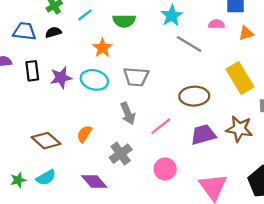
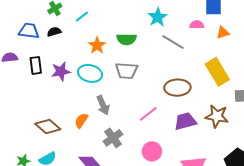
green semicircle: (124, 21) -> (127, 39), moved
gray arrow: (128, 113) -> (103, 105), moved

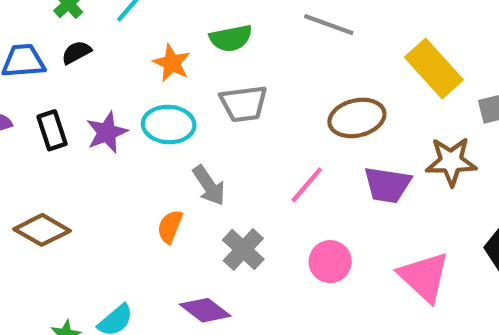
purple trapezoid: (185, 121) -> (387, 185), turned -145
brown diamond: (48, 127) -> (42, 230), moved

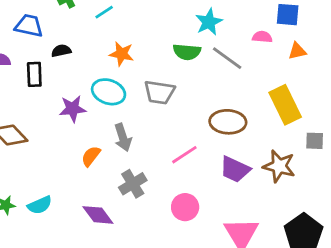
green semicircle: (231, 38) -> (187, 52), moved
black semicircle: (76, 52) -> (61, 51), moved
orange star: (172, 63) -> (122, 54), turned -30
purple star: (107, 132) -> (73, 109), moved

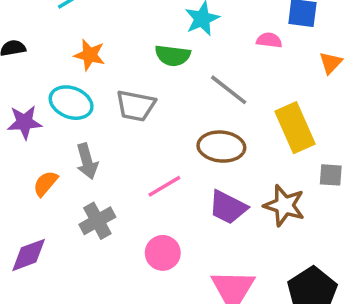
orange triangle: (297, 51) -> (331, 63), moved, turned -36
gray line: (227, 58) -> (229, 90), moved
purple diamond: (98, 215) -> (29, 255), moved, turned -76

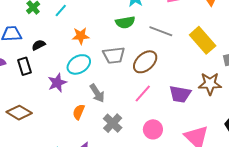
cyan ellipse: (71, 103) -> (79, 64), turned -35
brown ellipse: (221, 147) -> (145, 62), moved, turned -30

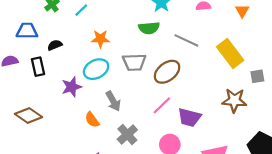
purple trapezoid: (180, 94) -> (189, 117), moved
orange semicircle: (79, 112) -> (92, 120), turned -63

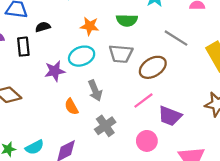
green semicircle: (149, 28) -> (127, 20), moved

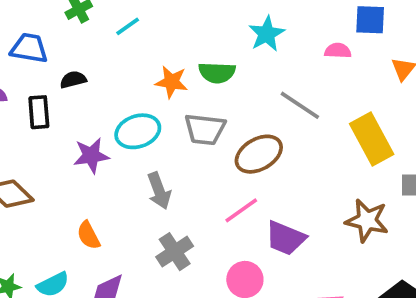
orange star: (90, 26) -> (172, 82), moved
orange semicircle: (71, 107) -> (88, 235), moved

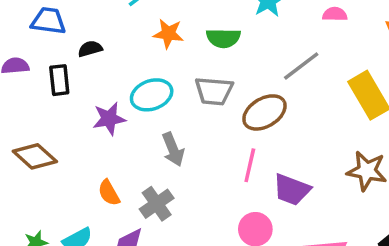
orange star: (172, 82) -> (168, 34), moved
gray line: (300, 105) -> (301, 66), turned -69
pink line: (241, 210) -> (250, 165), turned -40
gray cross: (175, 252) -> (157, 204), moved

